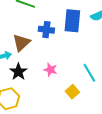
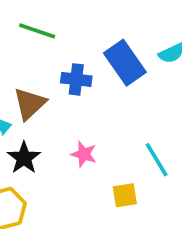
blue rectangle: (72, 21) -> (125, 63), turned -40
yellow square: (72, 92) -> (125, 195), turned 32

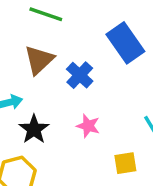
blue cross: (76, 79) -> (80, 75), moved, turned 36
brown triangle: (30, 104) -> (39, 60), moved

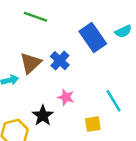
brown triangle: (39, 60) -> (31, 63), moved
black star: (34, 129) -> (43, 116), moved

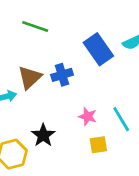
blue cross: (60, 61) -> (62, 75), turned 30
pink star: (66, 97) -> (88, 116), moved

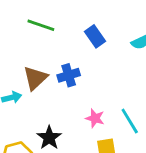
blue rectangle: (98, 49) -> (95, 36), moved, size x0.7

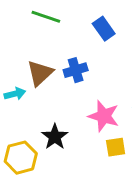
pink star: (95, 118) -> (104, 116), size x1.5

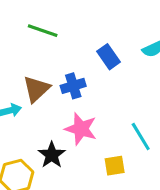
blue rectangle: (104, 29) -> (108, 57), moved
pink star: (104, 116) -> (81, 129), moved

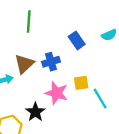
green line: (43, 31) -> (29, 21), turned 75
yellow square: (115, 166) -> (81, 83), moved

